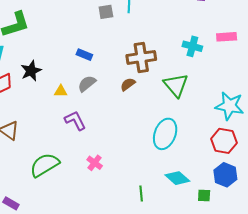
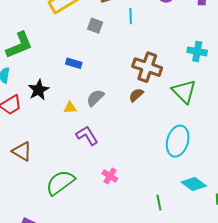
gray square: (106, 12) -> (95, 26), moved, turned 35
blue rectangle: (84, 55) -> (74, 63), moved
brown cross: (141, 57) -> (147, 67), turned 32

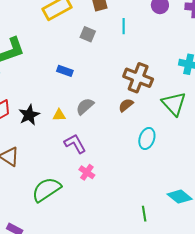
black star: (39, 90) -> (29, 115), moved
cyan ellipse: (178, 141) -> (147, 139), moved, size x0.7
pink cross: (110, 176) -> (87, 172), moved

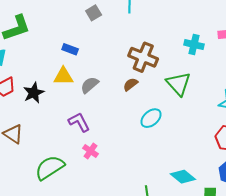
gray square: (88, 34) -> (94, 13), turned 35
yellow triangle: (59, 115) -> (63, 76), moved, size x1.5
cyan ellipse: (147, 139) -> (151, 118), turned 30

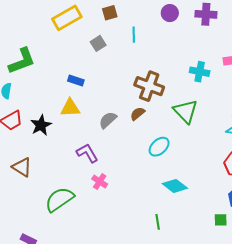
gray semicircle: (90, 85) -> (108, 120), moved
cyan diamond: (183, 177) -> (175, 186), moved

